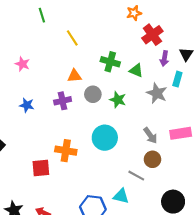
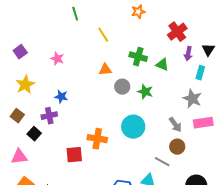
orange star: (134, 13) -> (138, 12), moved
gray star: (157, 93) -> (192, 99), moved
purple cross: (63, 101) -> (49, 116), moved

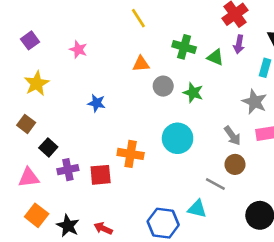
purple arrow: (188, 54) -> (239, 44), moved
blue star: (61, 97) -> (97, 103), moved
purple cross: (49, 116) -> (68, 170), moved

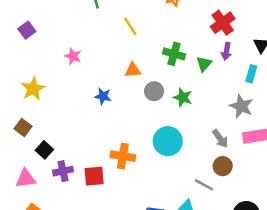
purple square: (30, 40) -> (27, 30), moved
green triangle: (215, 57) -> (204, 64), turned 49
blue star: (97, 103) -> (103, 96), moved

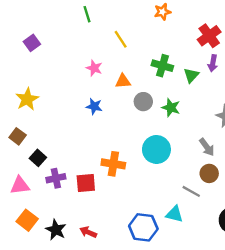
purple square: (27, 30) -> (32, 43), moved
pink star: (73, 56) -> (94, 68), moved

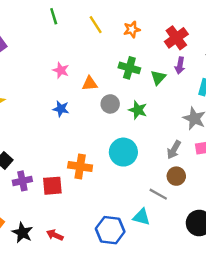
orange star: (162, 12) -> (132, 29), moved
yellow line: (121, 39) -> (96, 25), moved
gray arrow: (207, 147) -> (174, 150), turned 66

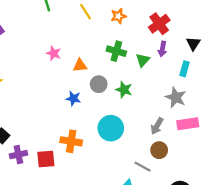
blue star: (61, 109) -> (73, 98), moved

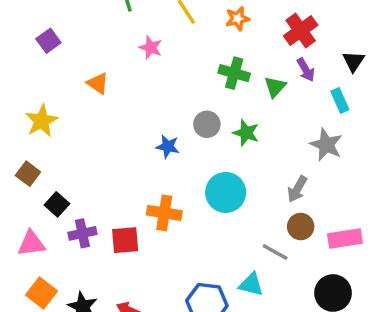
purple arrow: (162, 49) -> (306, 70), turned -40
pink star: (54, 53) -> (151, 48), moved
orange triangle: (80, 65) -> (98, 83), moved, turned 40
cyan rectangle: (184, 69) -> (340, 100), turned -40
pink rectangle: (188, 124) -> (345, 238), moved

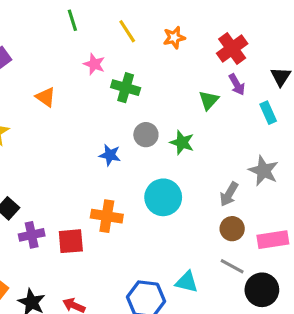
green cross: (234, 73) -> (126, 88), moved
gray star: (326, 145) -> (263, 171), moved
gray line: (275, 252) -> (232, 266), moved

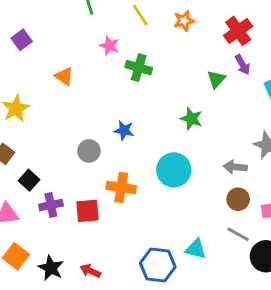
gray circle: (146, 135) -> (89, 151), moved
gray arrow: (229, 194) -> (235, 167), turned 65

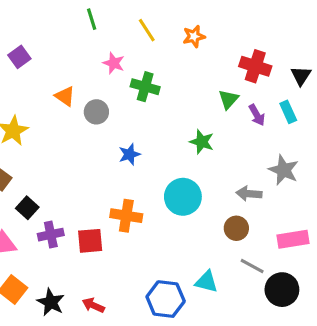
red cross: (238, 31) -> (255, 66), moved, turned -36
purple arrow: (243, 65) -> (257, 115), moved
blue star: (124, 130) -> (129, 154), turned -30
gray circle: (89, 151) -> (96, 112), moved
brown circle: (238, 199) -> (236, 228), moved

